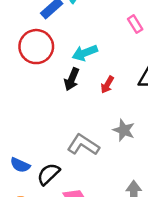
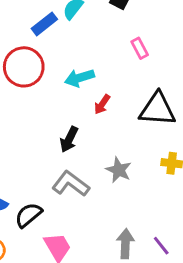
black arrow: (72, 79) -> (69, 139), moved
red arrow: (107, 85) -> (102, 104), moved

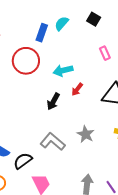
blue rectangle: (44, 24) -> (42, 33), turned -36
black arrow: (69, 139) -> (53, 102), moved

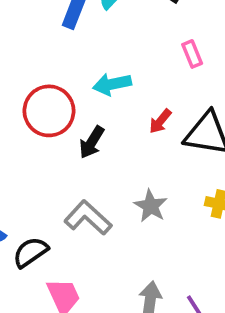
red circle: (26, 61) -> (49, 111), moved
red arrow: (77, 89) -> (160, 121), moved

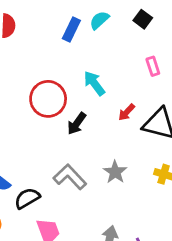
cyan arrow: (112, 84) -> (94, 83), turned 60

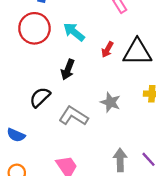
red circle: (48, 99) -> (34, 28), moved
black semicircle: (27, 198) -> (40, 97), moved

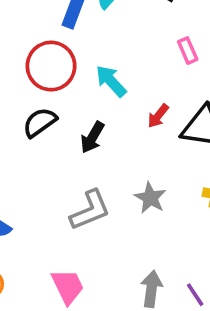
black semicircle: (40, 97) -> (40, 122), moved
gray L-shape: (73, 116) -> (90, 210), turned 116

